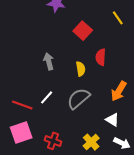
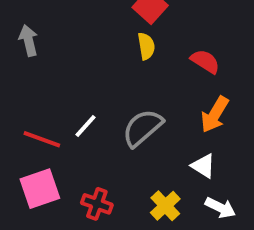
red semicircle: (101, 57) -> (205, 61), moved, turned 119
gray arrow: (49, 61) -> (29, 40), moved
yellow semicircle: (81, 69) -> (146, 46), moved

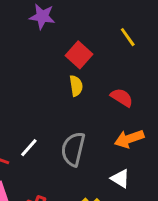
orange arrow: (215, 115) -> (129, 139), turned 40
gray semicircle: (142, 128) -> (73, 149), turned -36

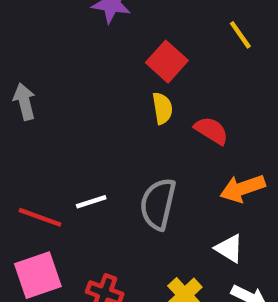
red semicircle: (122, 98) -> (211, 131), moved
white line: (29, 148) -> (91, 202), turned 30

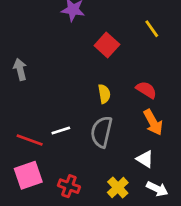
yellow semicircle: (162, 108) -> (104, 94), moved
red semicircle: (211, 131) -> (146, 90), moved
orange arrow: (242, 188) -> (153, 122), turned -100

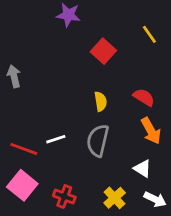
pink square: (28, 175) -> (22, 185), turned -32

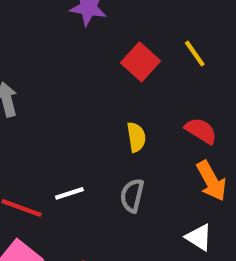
yellow line: (149, 34) -> (195, 54), moved
gray semicircle: (98, 141) -> (132, 196), size x0.7

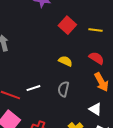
yellow line: (195, 54) -> (95, 30), moved, turned -48
yellow semicircle: (136, 137) -> (65, 61), turned -56

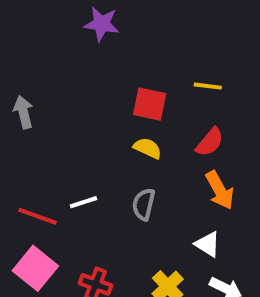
red square: (67, 25) -> (150, 104), moved, turned -30
red semicircle: (96, 58) -> (210, 142), turned 98

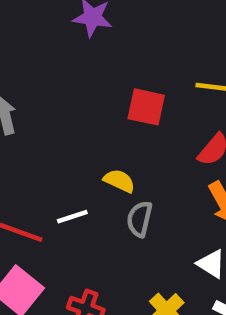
yellow semicircle: (148, 148) -> (119, 181), moved

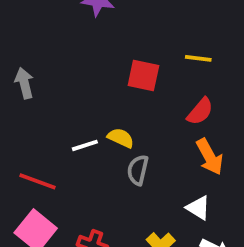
white line: (72, 217) -> (85, 145), moved

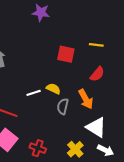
orange arrow: (210, 157) -> (86, 99), moved
white triangle: (198, 208) -> (96, 127), size x1.5

